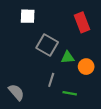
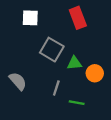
red rectangle: (82, 22) -> (78, 18), moved
gray semicircle: (16, 92) -> (18, 81), moved

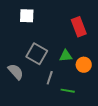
red rectangle: (78, 18) -> (79, 27), moved
gray square: (52, 50) -> (37, 54), moved

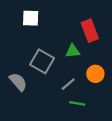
green triangle: (66, 56) -> (73, 51), moved
gray line: (50, 78) -> (68, 84), moved, turned 32

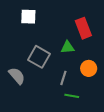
gray line: (68, 84) -> (63, 78), turned -32

